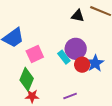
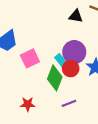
red circle: (82, 65) -> (71, 69), moved
green diamond: (27, 79) -> (55, 78), moved

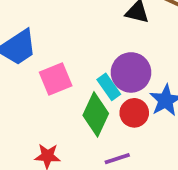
red circle: (71, 69) -> (134, 113), moved

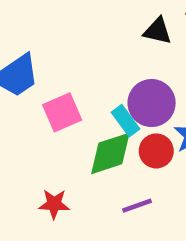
green diamond: (96, 114) -> (110, 153), turned 48

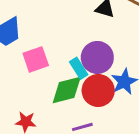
red circle: (156, 151) -> (98, 90), size x1.4

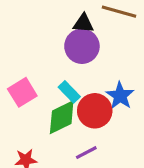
purple circle: (97, 57) -> (82, 46), moved

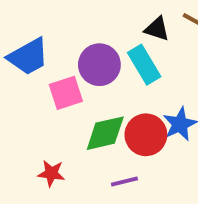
purple circle: (82, 46) -> (99, 65), moved
cyan rectangle: (69, 92) -> (144, 65), moved, size x1.4

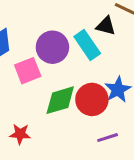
black triangle: (157, 29) -> (106, 26), moved
purple line: (124, 182) -> (108, 138), moved

